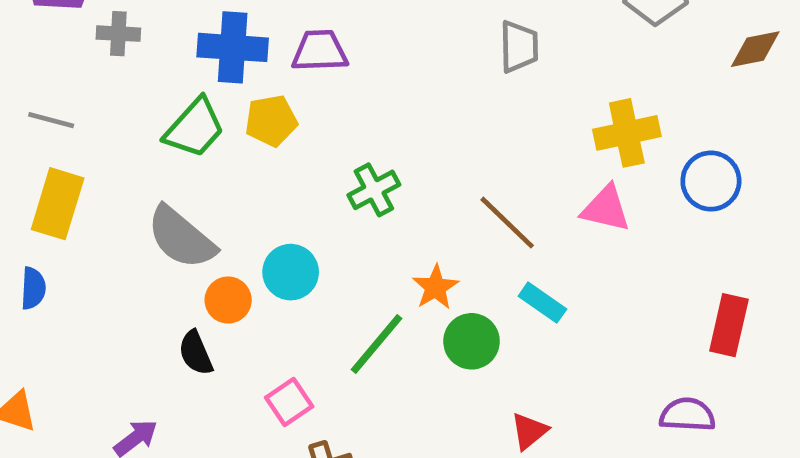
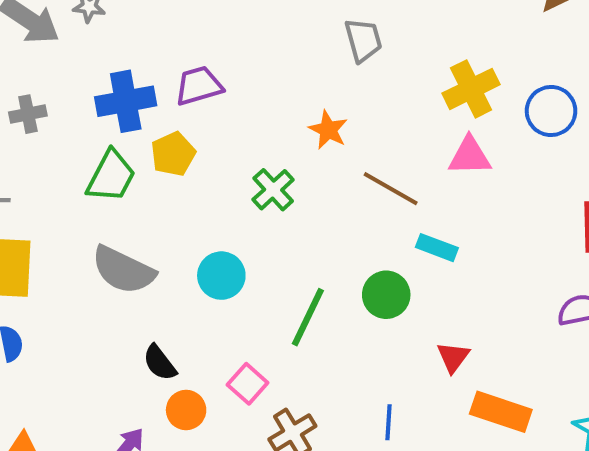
orange star: (435, 287) -> (328, 130), moved
orange circle: (228, 300) -> (186, 410), moved

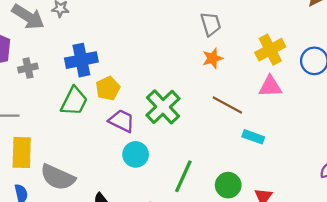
purple trapezoid: (199, 86) -> (122, 121), moved, turned 44
orange star: (328, 130) -> (213, 58), moved, turned 30
green cross: (273, 190) -> (163, 107), size x1.5
gray semicircle: (123, 270) -> (58, 177), moved
green circle: (386, 295) -> (228, 185), moved

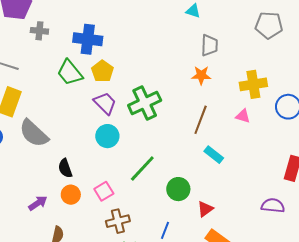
pink triangle: (270, 86) -> (243, 116), size x0.7
yellow pentagon: (108, 88) -> (102, 71), turned -30
green trapezoid: (74, 101) -> (70, 73), turned 96
brown line: (227, 105) -> (201, 120), turned 64

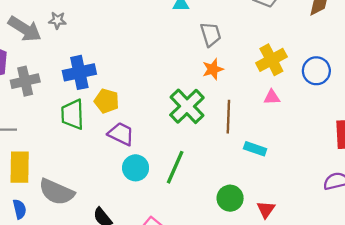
gray cross: (39, 31) -> (25, 81), size x1.4
green trapezoid: (70, 73) -> (72, 114), turned 56
green cross: (145, 103) -> (187, 106), moved
green line: (142, 169) -> (175, 167), moved

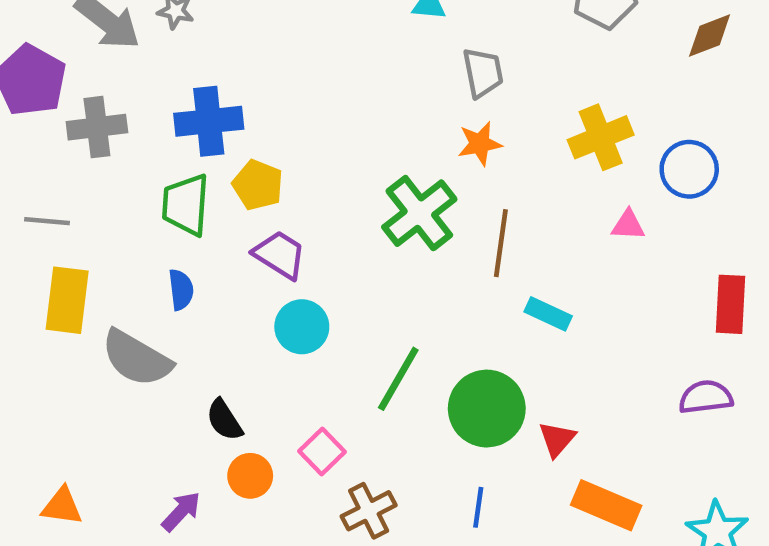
pink triangle: (272, 97) -> (628, 225), moved
green line: (175, 167) -> (398, 379), moved
green circle: (230, 198) -> (487, 409), size x1.4
blue semicircle: (20, 209) -> (181, 290), moved

